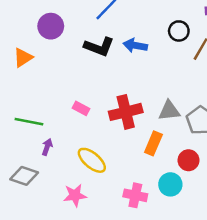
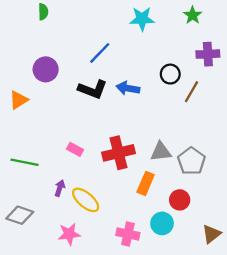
purple arrow: (47, 147) -> (60, 188), moved

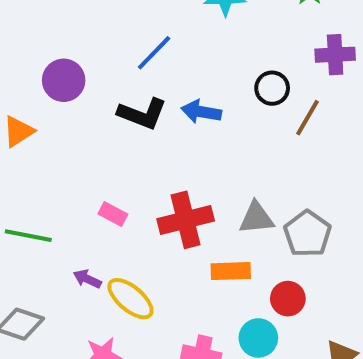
orange rectangle: (146, 183) -> (231, 271), turned 65
purple arrow: (60, 188) -> (87, 279), turned -84

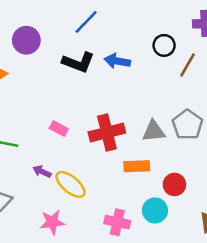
gray pentagon: (308, 234) -> (187, 125), moved

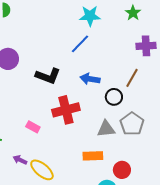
blue line: (86, 22) -> (80, 44), moved
black circle: (164, 45) -> (114, 97), moved
blue arrow: (117, 61) -> (90, 79), moved
red cross: (107, 132) -> (66, 110), moved

